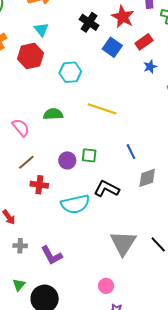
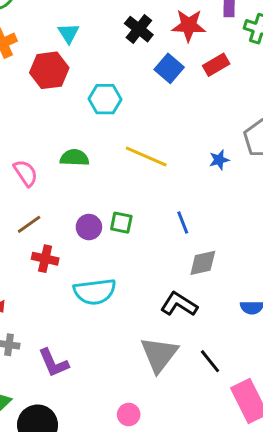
red star: (123, 17) -> (189, 25), turned -30
blue star: (150, 67) -> (219, 160), moved
black L-shape: (107, 189) -> (179, 304), moved

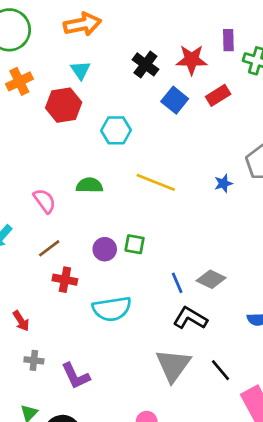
blue line: (183, 223) -> (177, 283), moved
gray diamond: (203, 263) -> (211, 279), turned 40

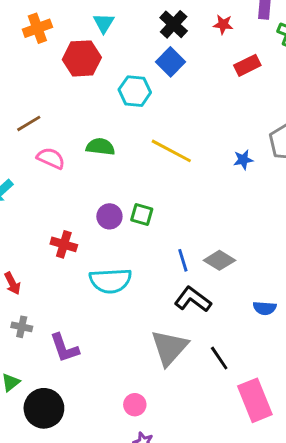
red star: (192, 60) -> (223, 24), size x0.6
blue square: (175, 100) -> (170, 62), moved
pink semicircle: (45, 201) -> (51, 158), turned -35
brown line: (49, 248) -> (29, 123), moved

